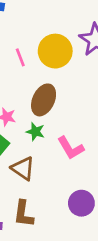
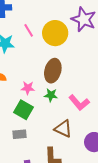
pink line: (20, 57) -> (29, 30), moved
brown triangle: (23, 168) -> (63, 129), moved

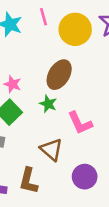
pink star: (28, 88) -> (12, 84), moved

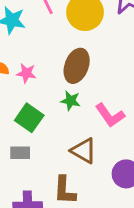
pink star: (12, 84) -> (26, 73), moved

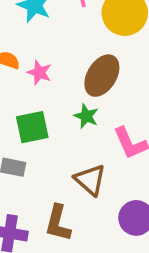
green square: (29, 118) -> (32, 127), turned 32

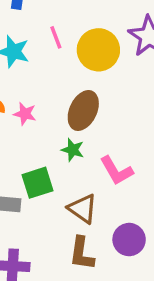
green square: (32, 127) -> (38, 183), moved
brown L-shape: (58, 223) -> (82, 253), moved

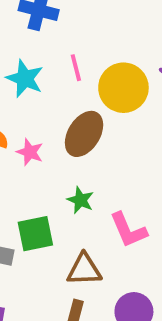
brown ellipse: (83, 110) -> (84, 134), moved
brown triangle: (83, 209) -> (84, 270), turned -44

